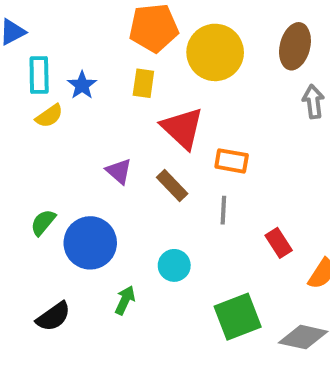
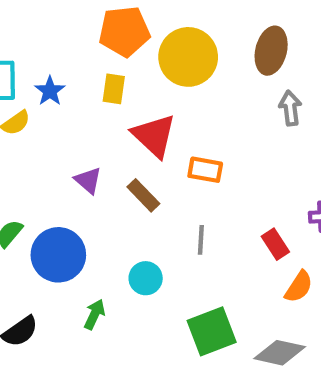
gray line: (223, 210) -> (201, 240), moved
red rectangle: (279, 243) -> (275, 244), moved

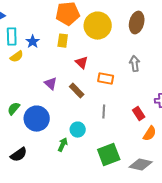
gray arrow: (290, 108) -> (135, 64), moved
red triangle: (154, 136) -> (82, 63), size x0.6
green arrow: (95, 314) -> (63, 145), moved

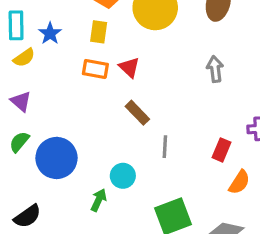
orange rectangle: (106, 79) -> (95, 69), moved
purple triangle: (51, 84) -> (21, 101), moved
brown rectangle: (77, 91) -> (137, 113), moved
red rectangle: (139, 114) -> (222, 150), turned 56

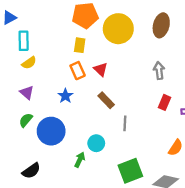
blue star: (50, 33) -> (65, 96), moved
orange rectangle: (95, 69) -> (78, 71), turned 56
red rectangle: (222, 150) -> (165, 102), moved

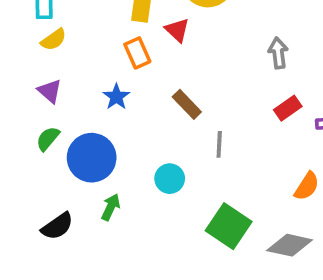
red triangle: (101, 69) -> (177, 30), moved
red rectangle: (165, 102) -> (288, 108), turned 32
green arrow: (80, 160) -> (111, 207), moved
green square: (130, 171) -> (229, 226), turned -35

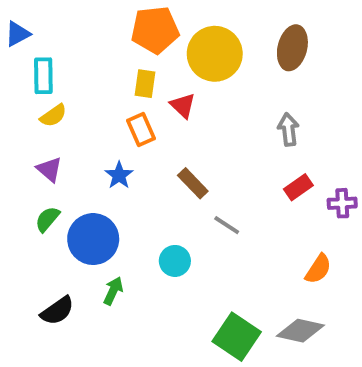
gray line: (219, 144) -> (227, 225), turned -60
green square: (229, 226) -> (237, 337), moved

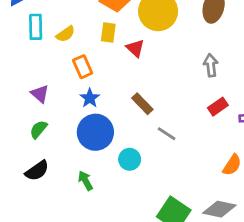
yellow semicircle: (53, 116) -> (66, 34), moved
orange rectangle: (141, 129) -> (83, 67), moved
blue circle: (93, 239) -> (95, 132), moved
green arrow: (113, 291) -> (85, 181), turned -54
black semicircle: (57, 311) -> (37, 171), moved

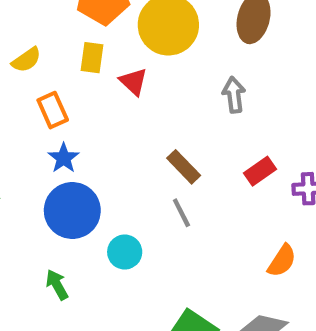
gray arrow: (211, 65) -> (234, 95), moved
brown rectangle: (142, 104) -> (184, 167), moved
gray line: (167, 134) -> (181, 213), turned 30

